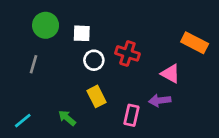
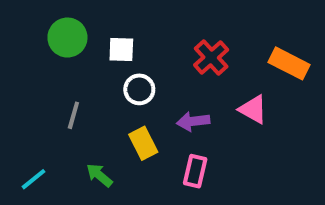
red cross: (127, 53) -> (211, 57), moved, turned 30
gray line: (33, 64) -> (73, 115), moved
purple arrow: (160, 100) -> (193, 121), moved

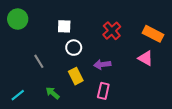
green circle: (67, 38) -> (18, 19), moved
pink triangle: (253, 109) -> (146, 58), moved
gray line: (73, 115) -> (39, 61), turned -48

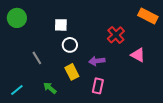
red cross: (112, 31) -> (116, 35), moved
orange rectangle: (153, 34) -> (148, 16), moved

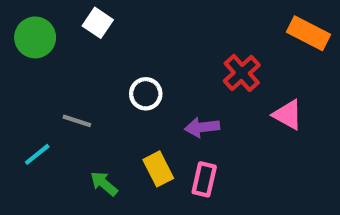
white square: (61, 25) -> (98, 23), moved, turned 32
gray line: (37, 58) -> (77, 121), turned -40
yellow rectangle: (72, 72) -> (158, 169), moved
cyan line: (17, 90) -> (37, 154), moved

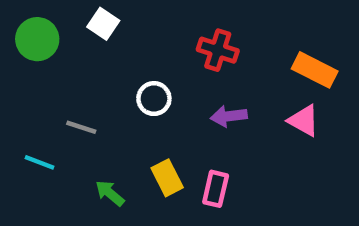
orange rectangle: (309, 33) -> (315, 70), moved
red cross: (242, 73) -> (218, 50), moved, turned -30
purple arrow: (202, 127) -> (229, 116), moved
cyan line: (37, 154) -> (39, 162), turned 60

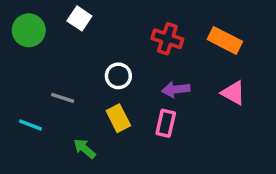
orange rectangle: (315, 70) -> (225, 40), moved
yellow rectangle: (167, 178) -> (118, 118), moved
pink rectangle: (216, 189) -> (166, 123), moved

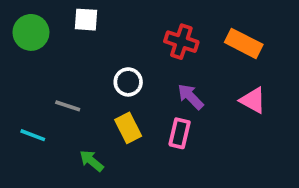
white square: (79, 18) -> (86, 20), turned -30
purple arrow: (176, 89) -> (191, 97), turned 52

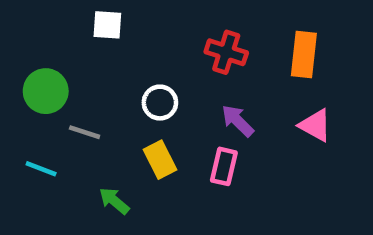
green circle: (31, 32) -> (46, 91), moved
orange rectangle: (244, 43) -> (304, 55), turned 69

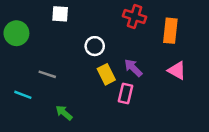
red cross: (226, 52) -> (134, 17), moved
green circle: (46, 91) -> (16, 33), moved
white circle: (160, 103) -> (95, 46), moved
yellow rectangle: (160, 160) -> (106, 74), moved

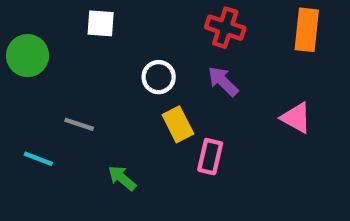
orange rectangle: (170, 31) -> (307, 30), moved
purple arrow: (133, 68) -> (223, 81), moved
green arrow: (64, 113) -> (122, 178), moved

